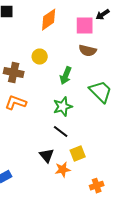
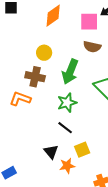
brown cross: (14, 73) -> (35, 77), moved
green arrow: (66, 76) -> (70, 72), size x1.4

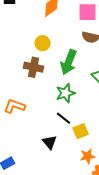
orange L-shape: (20, 99) -> (15, 106), moved
yellow square: (82, 150) -> (81, 131), moved
orange star: (67, 166) -> (88, 156), moved

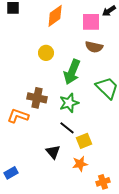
brown cross: (34, 67) -> (37, 98), moved
orange star: (88, 156) -> (80, 164), moved

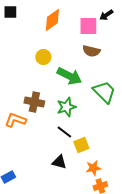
green arrow: (72, 72) -> (69, 76), turned -85
black triangle: (53, 152) -> (59, 162), moved, turned -35
orange star: (80, 164) -> (93, 168), moved

